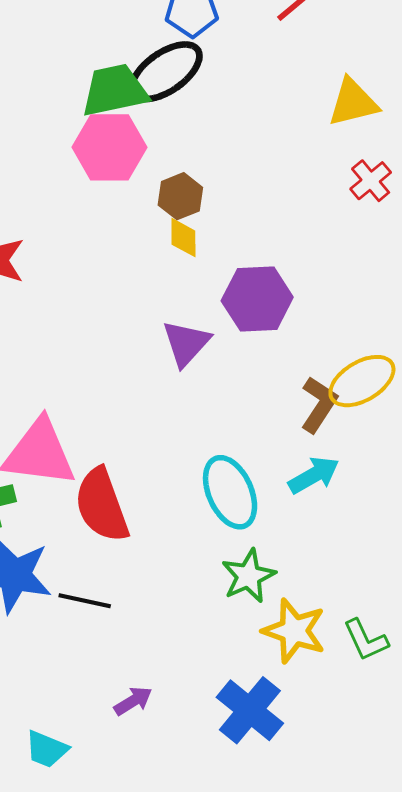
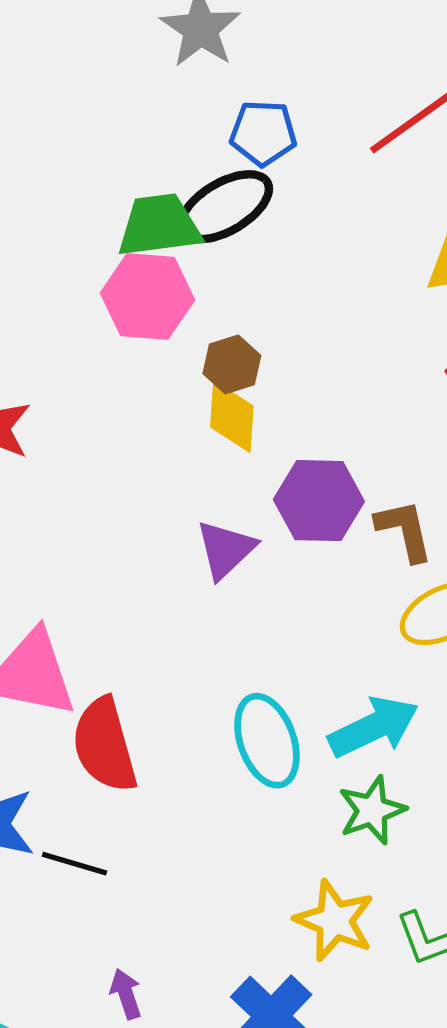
yellow diamond: (183, 238) -> (232, 417), size x1.4
brown L-shape: (319, 405) -> (404, 530), moved, turned -50
cyan arrow: (314, 475) -> (374, 727), size x1.4
green star: (248, 576) -> (372, 810), moved
purple arrow: (133, 701) -> (126, 994), turned -81

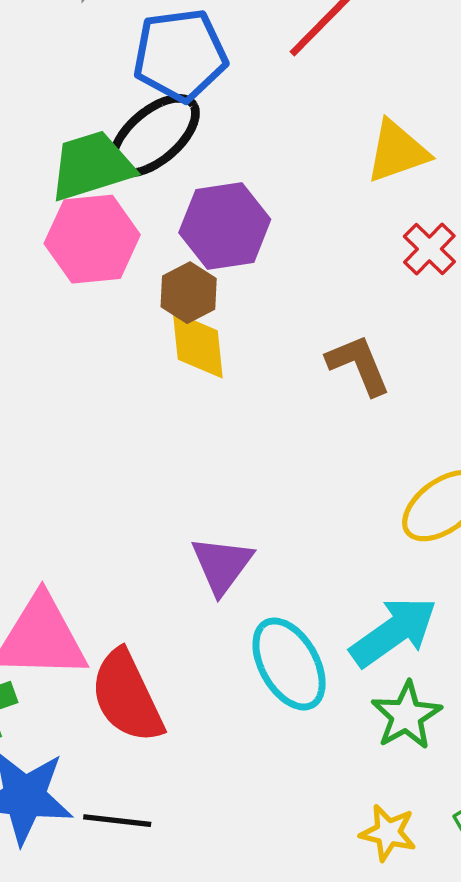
blue pentagon: (263, 133) -> (180, 55), size x1.4
purple hexagon: (319, 501) -> (225, 226), moved
brown L-shape: (404, 530) -> (359, 365), moved
purple triangle: (226, 549) -> (222, 565), moved
yellow star: (335, 921) -> (388, 833), size x0.7

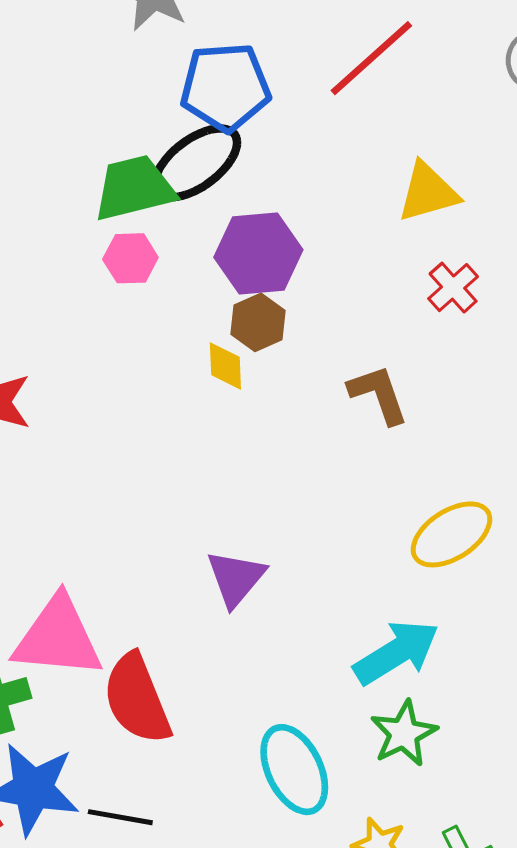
pink hexagon: (92, 239) -> (130, 258), size x0.6
brown hexagon: (189, 293) -> (258, 322), moved
yellow diamond: (198, 345) -> (225, 366), size x0.7
cyan ellipse: (289, 664) -> (294, 770), moved

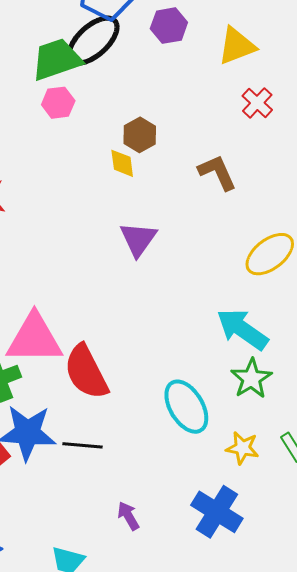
purple hexagon: (258, 254) -> (169, 26), moved, size x0.7
purple triangle: (236, 578) -> (138, 239), moved
cyan arrow: (396, 652) -> (242, 329), turned -108

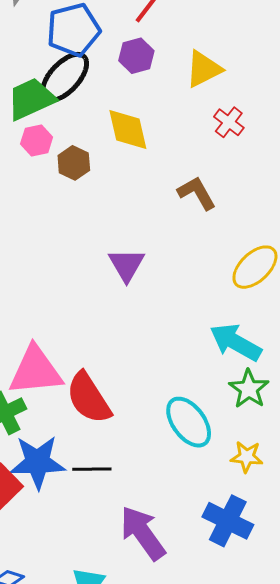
brown hexagon: (140, 135) -> (74, 163), moved
yellow diamond: (122, 163) -> (128, 129), moved, size x1.6
purple arrow: (128, 516) -> (143, 533), size x2.0

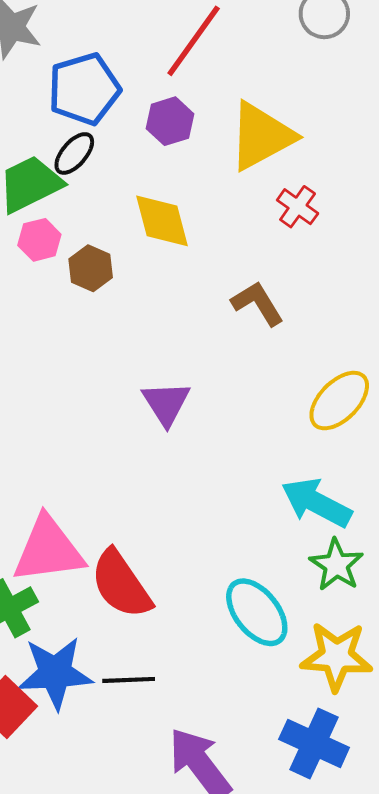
yellow triangle: (204, 69) -> (261, 136), size x1.4
black ellipse: (65, 77) -> (74, 153), size x0.6
yellow star: (247, 457) -> (336, 656), size x1.6

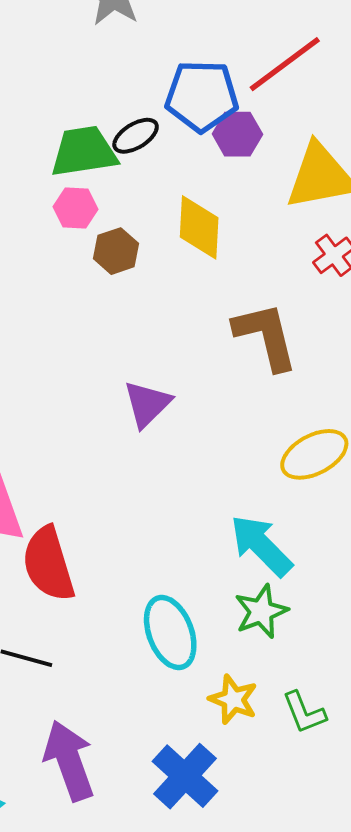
blue pentagon: (84, 89) -> (202, 96), moved
brown L-shape: (258, 303) -> (266, 336), size x1.4
yellow star: (336, 656) -> (233, 699), size x0.7

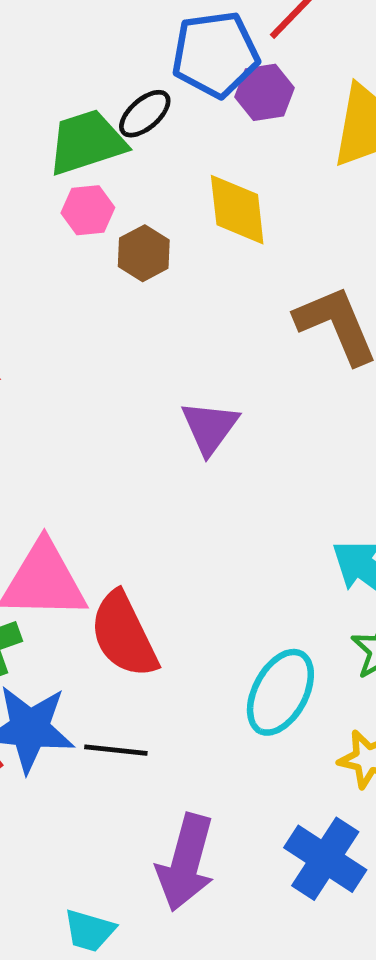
cyan ellipse: (170, 633) -> (280, 692), turned 58
purple arrow: (69, 761) -> (186, 863), turned -136

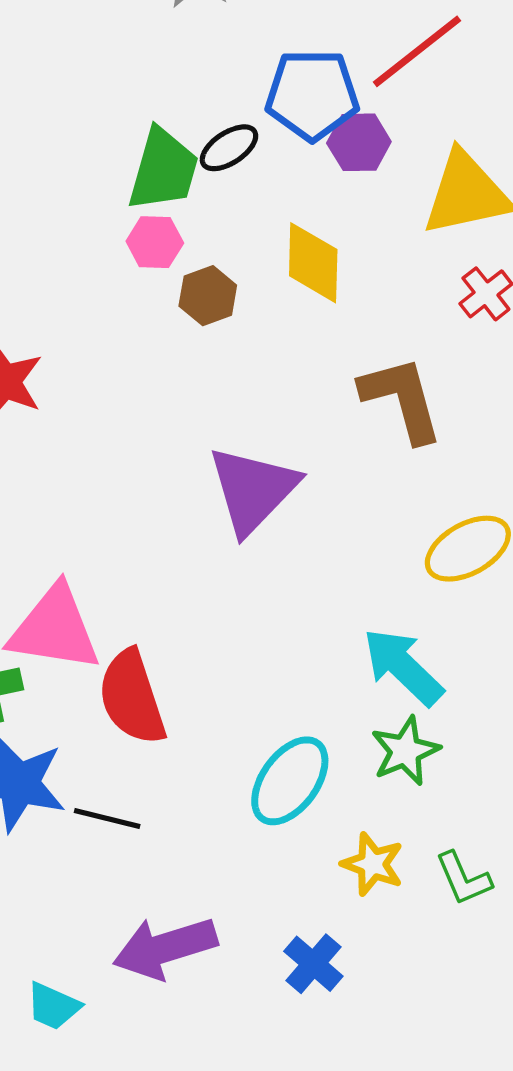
green trapezoid: (87, 142) -> (163, 170), turned 116
purple triangle: (210, 427) -> (253, 490), size x1.5
blue cross: (325, 859) -> (313, 964), size x0.7
purple arrow: (186, 863) -> (165, 948), turned 50

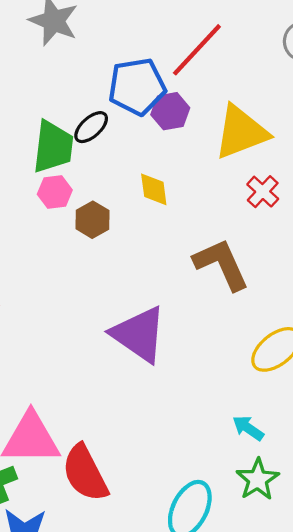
yellow diamond: (313, 263) -> (154, 189), size x0.7
purple triangle: (253, 490) -> (139, 334), turned -30
cyan arrow: (403, 667) -> (248, 428), size x0.6

